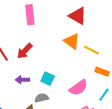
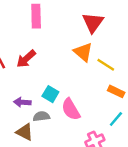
red triangle: (78, 16) -> (93, 22), turned 30
purple arrow: (22, 80) -> (22, 102), moved
pink semicircle: (78, 88) -> (71, 109), moved, turned 90

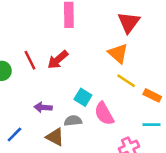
yellow line: (106, 65) -> (126, 81), moved
purple arrow: (22, 102) -> (43, 107), moved
cyan line: (116, 119) -> (152, 125), turned 49

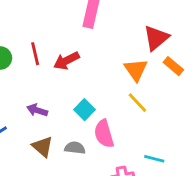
orange rectangle: (152, 95) -> (173, 66), moved
gray semicircle: (73, 121) -> (75, 148), moved

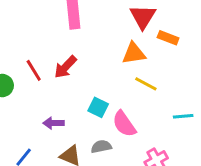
orange triangle: (136, 70) -> (134, 53), turned -45
cyan line: (154, 159) -> (183, 116), moved

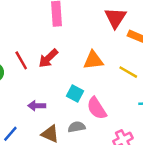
orange triangle: (134, 53) -> (93, 60), moved
yellow line: (146, 84) -> (128, 72), moved

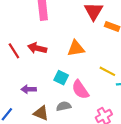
red arrow: (48, 58) -> (37, 48), turned 60
yellow line: (128, 72) -> (107, 71), moved

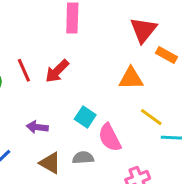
red arrow: (37, 48) -> (57, 71), turned -66
orange triangle: (76, 48) -> (131, 78), moved

